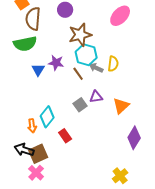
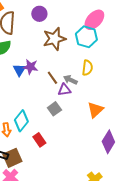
cyan hexagon: (86, 55) -> (86, 37), moved
gray arrow: (96, 68) -> (70, 80), moved
blue triangle: (38, 70) -> (19, 70), moved
purple triangle: (96, 97) -> (64, 90), moved

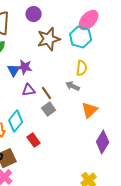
brown line: (52, 78) -> (47, 93), moved
gray arrow: (70, 80) -> (73, 86), moved
purple triangle: (64, 90) -> (29, 90), moved

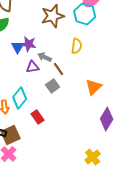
yellow semicircle: (82, 68) -> (77, 46), moved
gray arrow: (73, 86) -> (45, 57), moved
brown line: (47, 93) -> (59, 69), moved

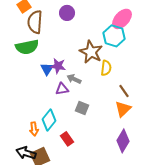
brown star: (53, 16) -> (91, 52), moved, turned -30
brown line: (59, 69) -> (124, 91), moved
gray square: (53, 86) -> (82, 108), turned -32
purple diamond: (107, 119) -> (123, 141), moved

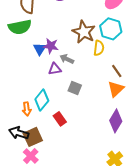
cyan hexagon: (114, 36) -> (111, 29), moved

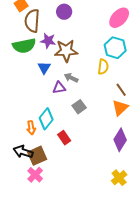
brown star: (84, 32) -> (66, 51), moved, turned -30
purple star: (51, 46) -> (48, 41), moved
gray square: (75, 88) -> (79, 107), turned 32

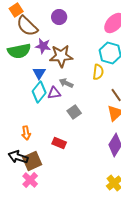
brown semicircle: (32, 21) -> (27, 26), turned -50
cyan diamond: (46, 119) -> (39, 92), moved
red rectangle: (64, 138) -> (59, 143), turned -32

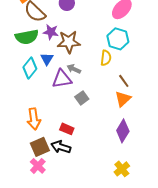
cyan diamond: (39, 92) -> (30, 68), moved
purple triangle: (54, 93) -> (62, 79), size x1.5
orange arrow: (26, 133) -> (34, 119), size x1.5
black arrow: (18, 157) -> (61, 147), moved

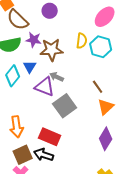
yellow semicircle: (106, 58) -> (82, 41), moved
purple triangle: (62, 79) -> (45, 87), turned 30
brown line: (124, 81) -> (98, 87), moved
gray square: (82, 98) -> (65, 106), size x1.6
red rectangle: (67, 129) -> (50, 137), size x1.5

